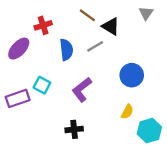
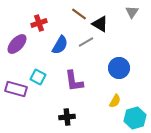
blue semicircle: (66, 50) -> (60, 45), turned 36
purple L-shape: (82, 90) -> (74, 81), turned -60
purple rectangle: (18, 98) -> (16, 89), turned 35

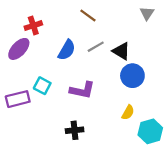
red cross: (39, 23) -> (33, 26), moved
black triangle: (100, 24) -> (121, 51), moved
purple L-shape: (74, 81) -> (82, 90), turned -70
purple rectangle: (16, 89) -> (18, 99), turned -30

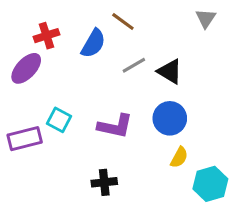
blue semicircle: (67, 50) -> (93, 43), moved
blue circle: (132, 76) -> (170, 118), moved

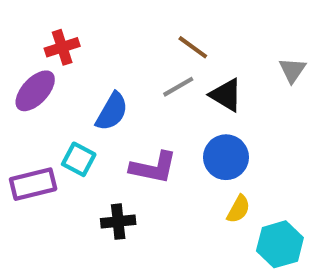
gray triangle: (206, 18) -> (292, 70), moved
brown line: (123, 22) -> (193, 47), moved
blue semicircle: (93, 43) -> (112, 112), moved
black cross: (104, 182) -> (118, 222), moved

